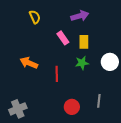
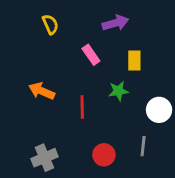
yellow rectangle: (84, 42) -> (134, 61), moved
white circle: (110, 62) -> (159, 110), moved
gray cross: (18, 109) -> (45, 158), moved

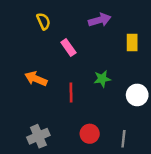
pink rectangle: (91, 55) -> (68, 47), moved
yellow rectangle: (134, 61) -> (132, 42), moved
gray line: (143, 146) -> (123, 139), moved

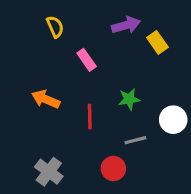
yellow rectangle: (132, 42) -> (157, 42), moved, turned -35
gray cross: (38, 136) -> (49, 172), turned -30
gray line: (123, 139) -> (135, 140), moved, turned 70

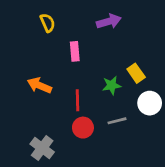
yellow rectangle: (157, 42) -> (136, 73), moved
pink rectangle: (87, 60) -> (75, 51), turned 30
red circle: (113, 168) -> (83, 128), moved

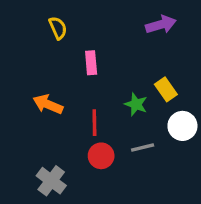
purple arrow: (109, 21) -> (161, 25), moved
green star: (112, 85) -> (136, 104), turned 30

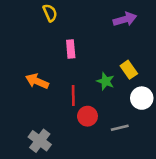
yellow semicircle: (58, 28) -> (50, 13), moved
gray line: (143, 147) -> (120, 128), moved
red circle: (101, 156) -> (87, 116), moved

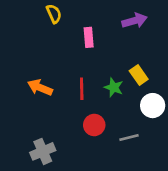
pink rectangle: (71, 49) -> (89, 37), moved
red line: (73, 96) -> (82, 89), moved
gray cross: (40, 141) -> (43, 151), turned 30

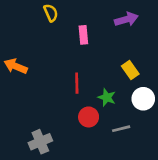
orange arrow: (40, 87) -> (16, 66), moved
green star: (114, 87) -> (107, 97), moved

